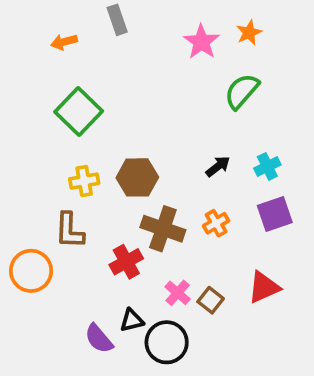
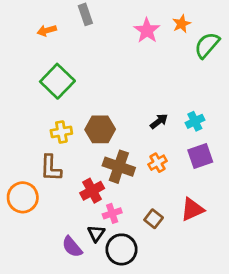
green semicircle: (242, 91) -> (207, 45), moved
pink cross: (178, 293) -> (112, 213), moved, turned 30
black triangle: (132, 320) -> (96, 233), turned -42

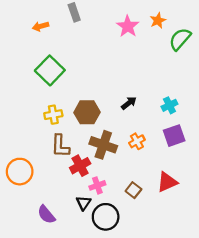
black arrow: (159, 121) -> (129, 103), moved
brown L-shape: (51, 168) -> (60, 146), moved
purple semicircle: (72, 247) -> (46, 215), moved

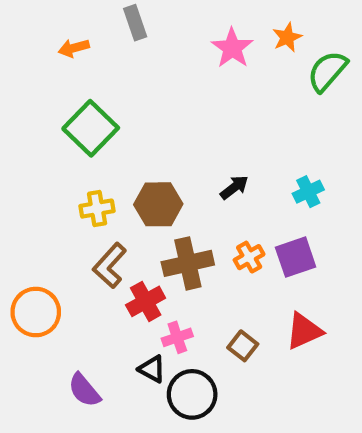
purple square: (174, 136) -> (296, 257), moved
brown cross: (103, 145) -> (188, 263), turned -32
brown L-shape: (60, 146) -> (110, 266), turned 40
black triangle: (84, 203) -> (152, 369), turned -35

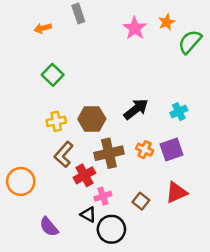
green square: (91, 128) -> (53, 75), size x0.7
black arrow: (234, 187) -> (136, 109), size x1.5
orange cross: (249, 257) -> (145, 150), turned -35

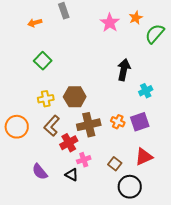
black arrow: (136, 109) -> (124, 70), moved, turned -40
orange circle: (21, 181) -> (17, 127), moved
purple semicircle: (49, 227) -> (40, 172), moved
black circle: (111, 229) -> (130, 187), moved

